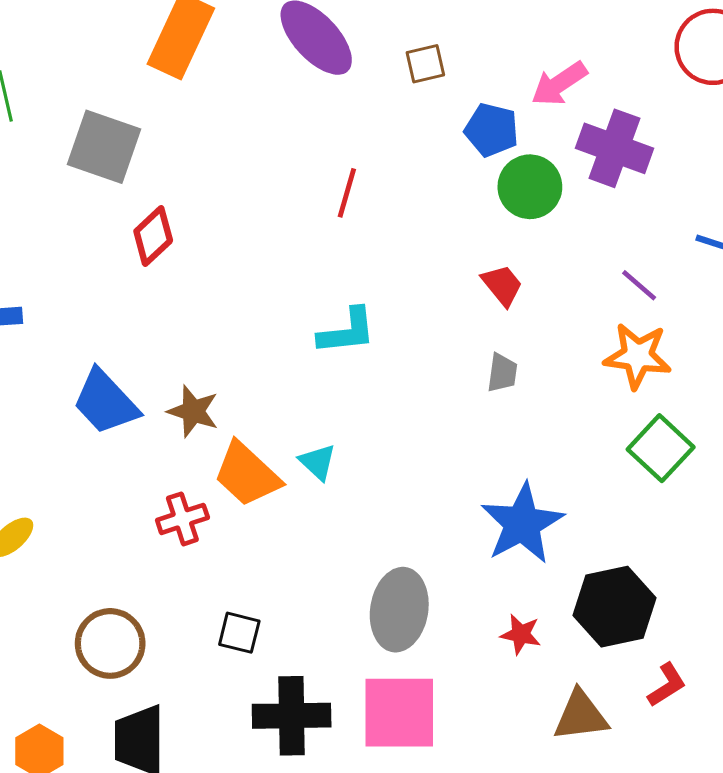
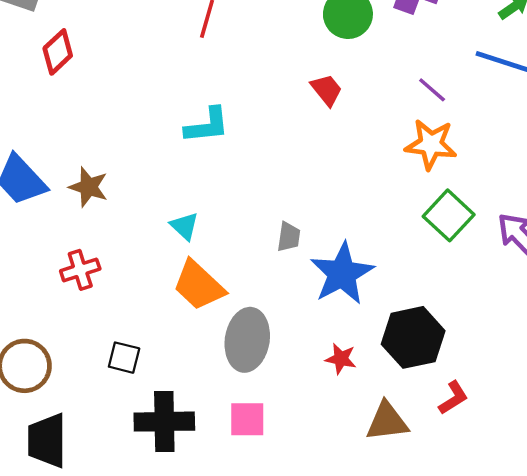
gray trapezoid: (502, 373) -> (289, 237), moved
orange trapezoid: (247, 474) -> (199, 285), moved
pink square: (399, 713) -> (247, 419), size x0.6

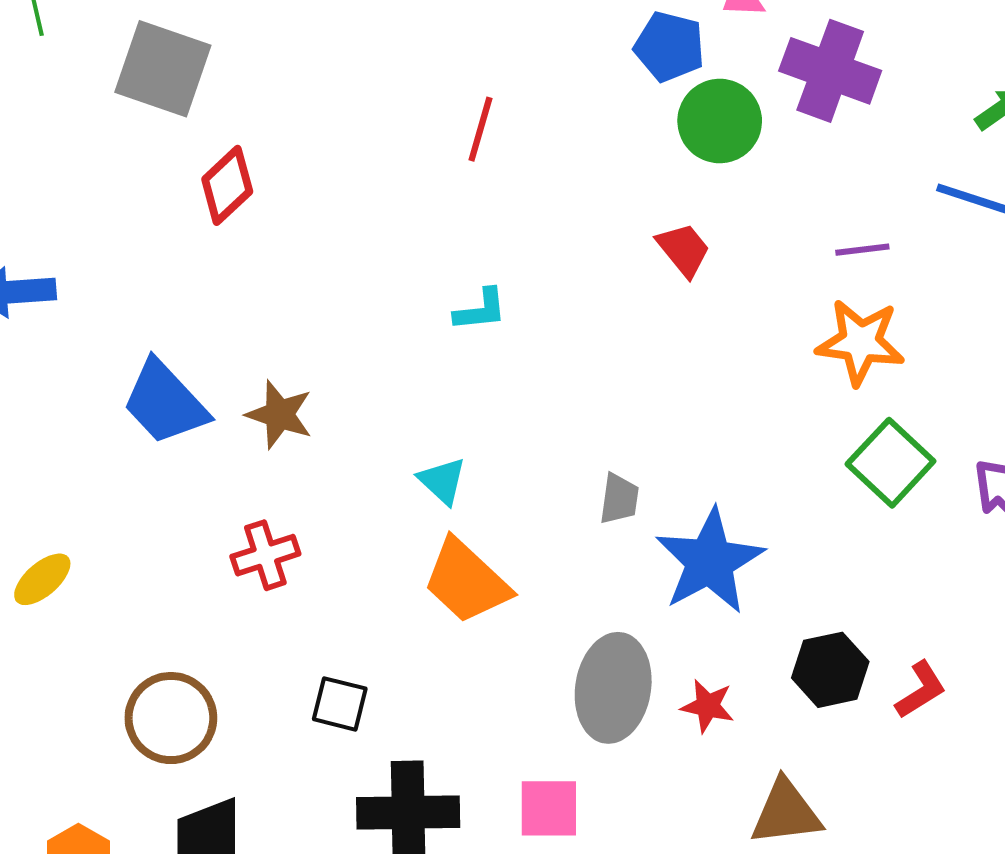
purple line: (432, 90) -> (862, 250), turned -48
cyan L-shape: (207, 125) -> (480, 310), size x0.7
black hexagon: (413, 337) -> (830, 670), size x0.7
gray ellipse: (247, 340) -> (613, 688), moved
red L-shape: (453, 398) -> (921, 690), moved

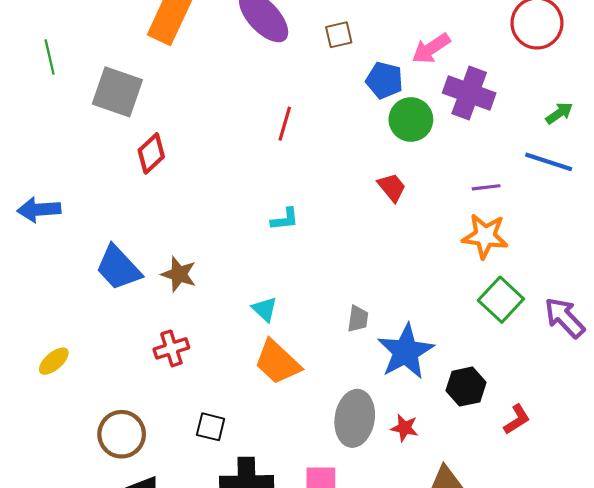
black hexagon: (830, 670) -> (466, 387), moved

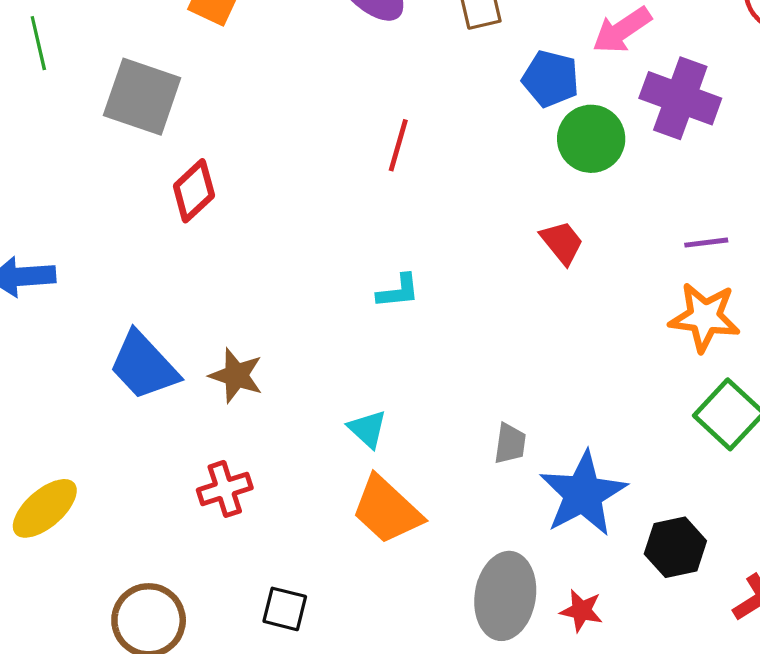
yellow ellipse: (54, 361) -> (45, 508), size x1.4

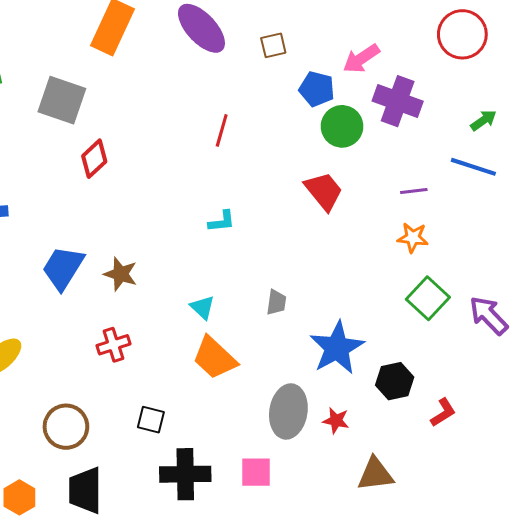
red trapezoid: (562, 243) -> (324, 191), size x1.4
orange star: (705, 317) -> (413, 238), size x0.7
blue trapezoid: (144, 366) -> (63, 268), turned 75
gray trapezoid: (510, 444) -> (276, 302), moved

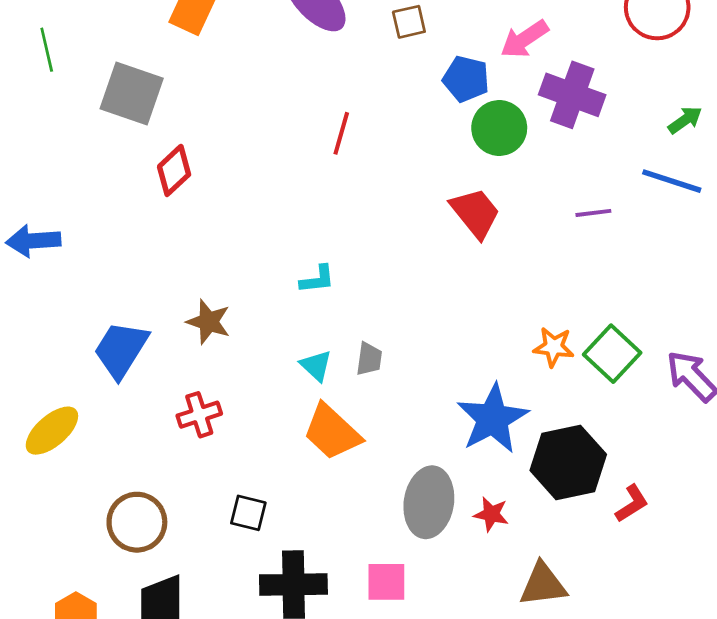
cyan L-shape: (222, 221) -> (317, 279), moved
orange star: (413, 238) -> (554, 347), moved
blue trapezoid: (63, 268) -> (121, 350), moved
gray trapezoid: (276, 302) -> (369, 359), moved
black hexagon: (395, 381) -> (568, 462), size x1.5

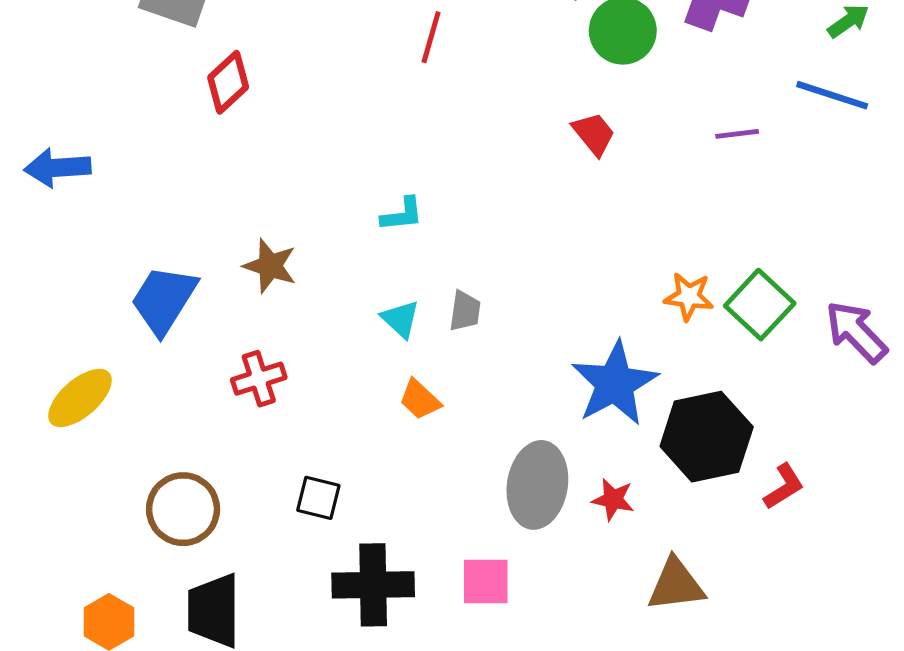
red trapezoid: (475, 213) -> (594, 134), size x0.7
orange trapezoid: (332, 432) -> (420, 400), size x0.6

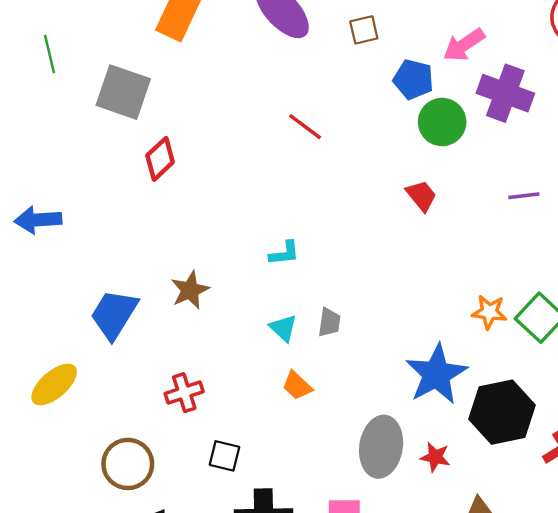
red line: (431, 37) -> (305, 127), turned -69
brown star: (270, 266) -> (190, 290), turned 30
red cross: (259, 379) -> (184, 393), moved

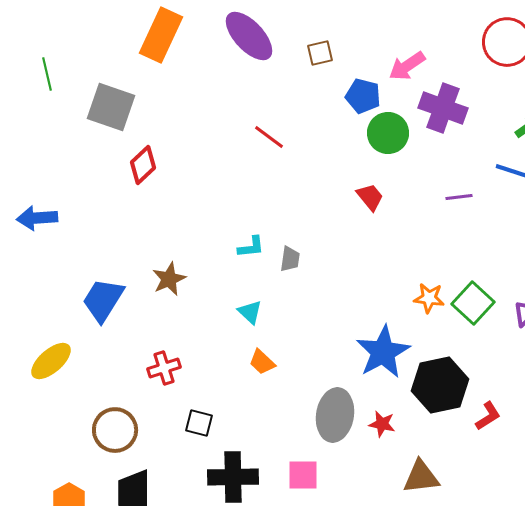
gray trapezoid: (329, 322) -> (290, 259), moved

